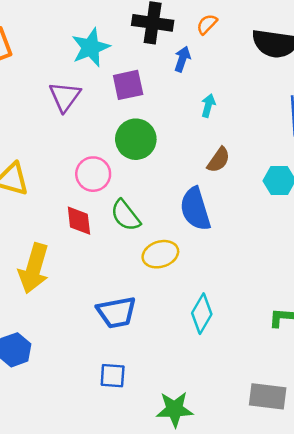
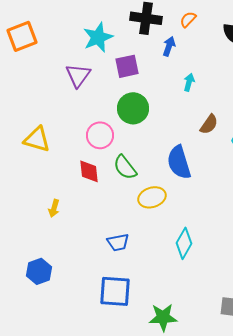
brown semicircle: (219, 160) -> (209, 124), moved
yellow arrow: (34, 268) -> (54, 208), size x0.5
blue trapezoid: (116, 312) -> (118, 242), size x0.7
blue square: (113, 376) -> (115, 291), size x1.6

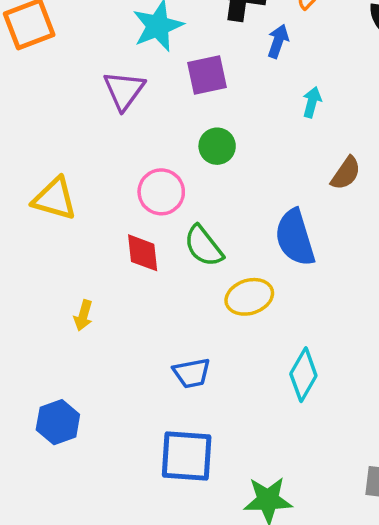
green circle: (133, 108) -> (217, 146), size x0.7

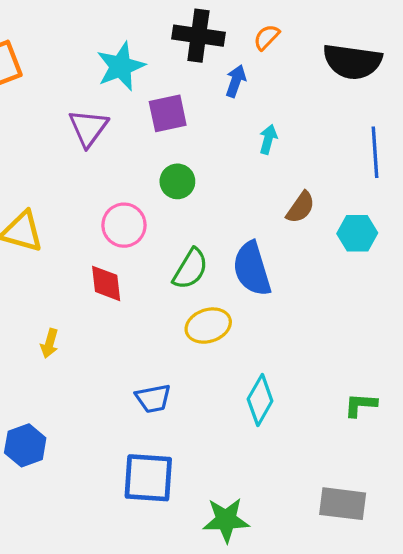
green semicircle: (204, 246) -> (190, 269), moved, turned -111

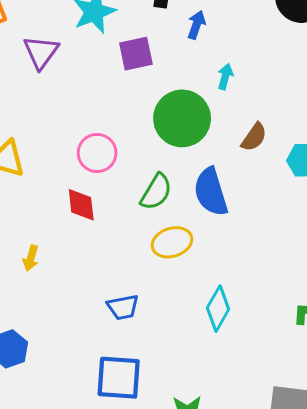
purple triangle: (88, 128) -> (41, 52), moved
green circle: (177, 181) -> (182, 118), moved, size x1.8

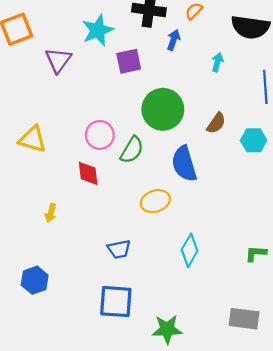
cyan arrow: (225, 77) -> (217, 62), moved
green semicircle: (156, 192) -> (132, 150), moved

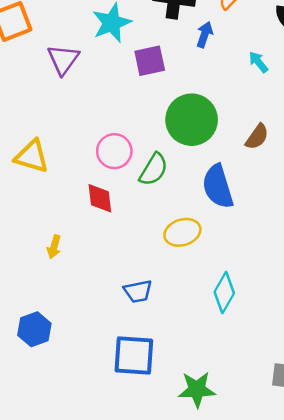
cyan arrow: (217, 62) -> (258, 62), turned -54

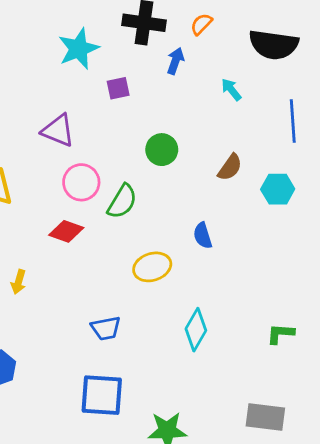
purple triangle: (63, 59) -> (58, 130), moved, turned -44
purple square: (150, 61) -> (118, 88), size x0.7
green circle: (192, 120) -> (162, 150), size x0.6
blue semicircle: (218, 187) -> (203, 236), moved, size x0.6
red diamond: (100, 198) -> (66, 231), turned -64

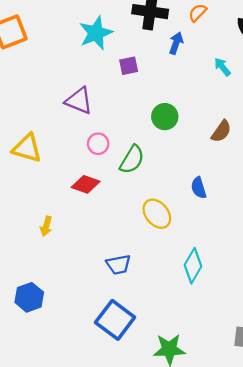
pink circle: (81, 182) -> (98, 144), size x0.7
yellow ellipse: (152, 267) -> (157, 214), turned 68
blue square: (102, 395) -> (115, 320), turned 33

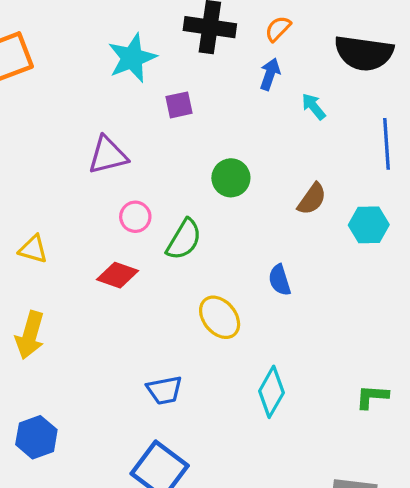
blue arrow: (176, 43) -> (270, 74), moved
purple triangle: (79, 101) -> (108, 155), turned -36
yellow triangle: (27, 148) -> (33, 249), moved, size x0.7
yellow arrow: (46, 226) -> (30, 335), moved, size x1.6

